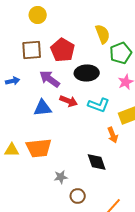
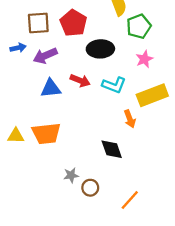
purple arrow: (50, 79) -> (45, 56), moved, turned -60
blue arrow: (13, 81) -> (18, 48), moved
gray star: (61, 177) -> (71, 175), moved

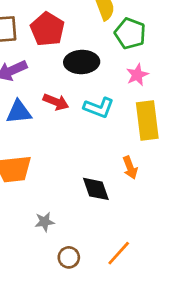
green pentagon: (139, 26) -> (130, 33), turned -30
yellow rectangle: (152, 95) -> (147, 120), turned -76
orange arrow: (130, 119) -> (130, 168), moved
brown circle: (90, 188) -> (69, 257), moved

